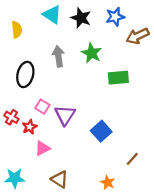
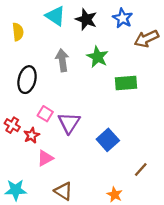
blue star: (115, 17) -> (123, 18), turned -30

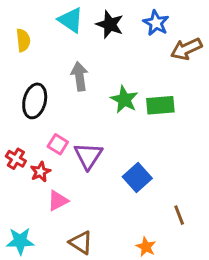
green star: (98, 57) -> (124, 99), moved
brown line: (141, 169) -> (179, 215), turned -63

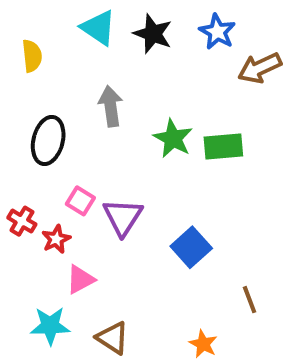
cyan star: (20, 241) -> (50, 326), moved

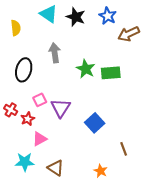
pink square: (80, 201) -> (40, 100), turned 32

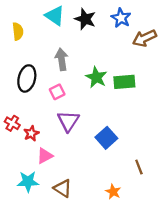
pink square: (40, 100) -> (57, 92), moved

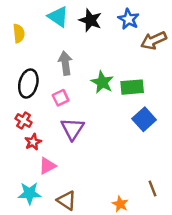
red cross: (12, 123) -> (24, 120), moved
blue square: (106, 138) -> (144, 119), moved
brown line: (139, 167) -> (152, 189), moved

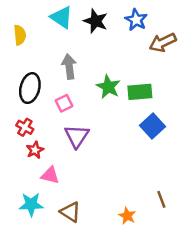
pink triangle: (47, 166) -> (50, 175), turned 42

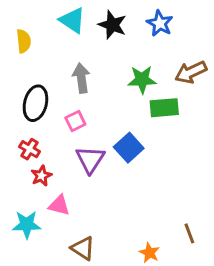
brown arrow: (163, 43) -> (191, 72), moved
green star: (108, 87) -> (142, 80), moved, turned -30
blue square: (153, 126) -> (129, 148), moved
cyan star: (31, 204) -> (27, 225), moved

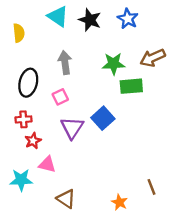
red cross: (30, 149) -> (23, 119), turned -35

